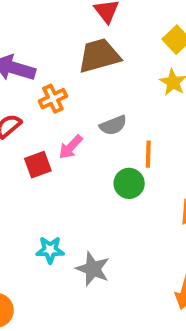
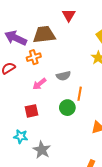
brown trapezoid: (99, 56) -> (44, 35), moved
red square: (38, 165) -> (32, 111), moved

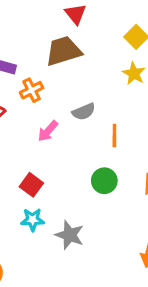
brown trapezoid: (44, 35) -> (63, 51), moved
green circle: (67, 108) -> (104, 181), moved
red square: (32, 111) -> (31, 185), moved, turned -32

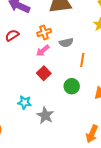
orange cross: (32, 90) -> (44, 32), moved
red square: (31, 185) -> (44, 73), moved

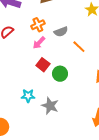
orange line: (82, 60) -> (79, 47), turned -48
green circle: (72, 86) -> (60, 74), moved

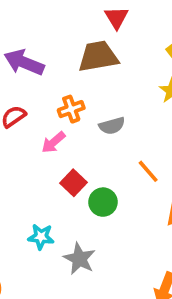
pink arrow: (39, 43) -> (53, 142), moved
orange line: (79, 47) -> (148, 171), moved

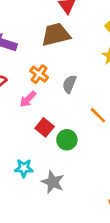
orange cross: (71, 109) -> (39, 74), turned -30
gray semicircle: (112, 126) -> (69, 84), turned 132

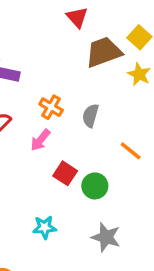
brown trapezoid: (56, 35) -> (104, 52), moved
gray star: (53, 182) -> (106, 237), moved

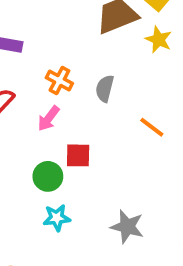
red square: (65, 173) -> (78, 155), turned -30
green circle: (95, 186) -> (48, 176), moved

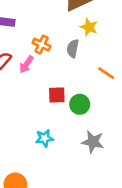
yellow star: (159, 40) -> (89, 27), moved
pink arrow: (49, 118) -> (26, 64), moved
green circle: (48, 176) -> (80, 104), moved

